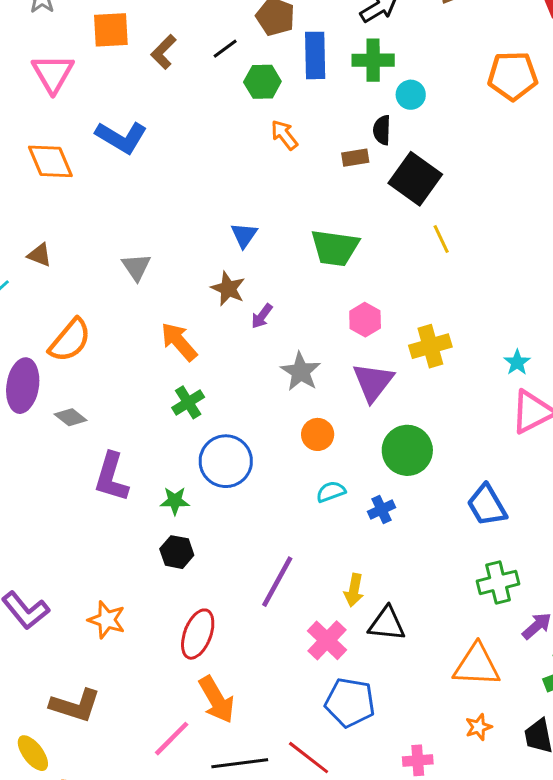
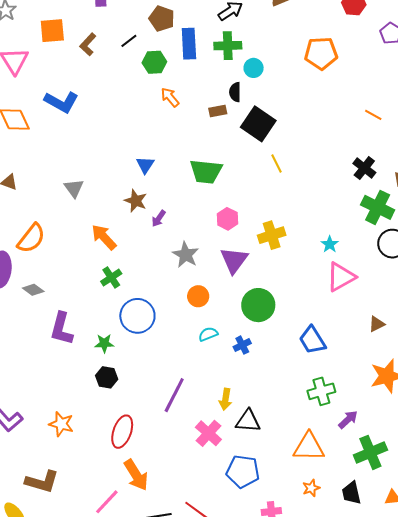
blue pentagon: (350, 702) -> (243, 471), moved

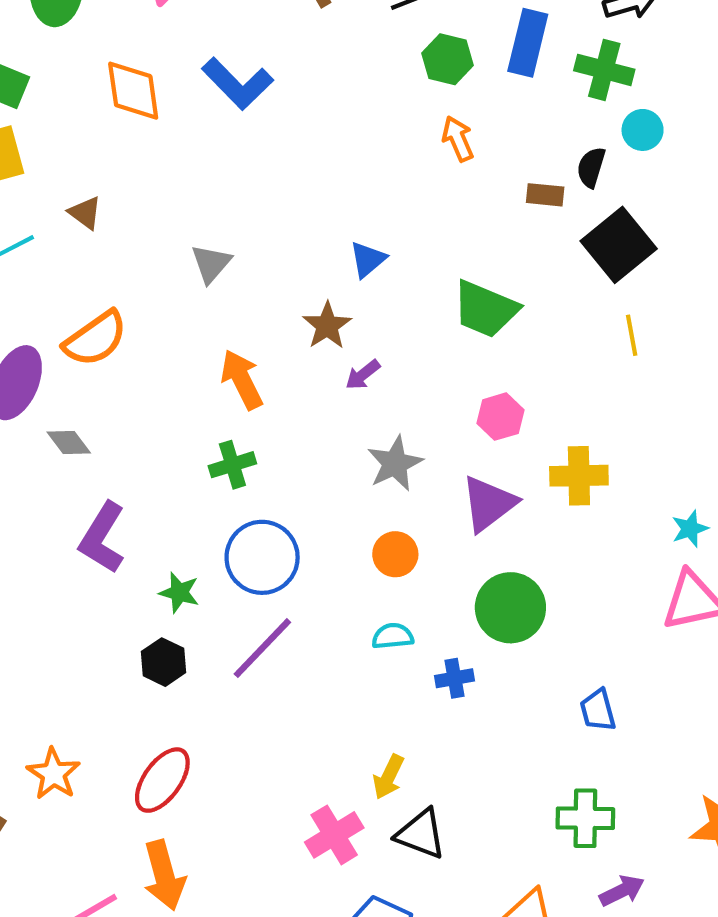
blue trapezoid: (312, 340) -> (598, 710), size x0.7
purple line: (174, 395) -> (262, 648), moved
orange star: (61, 424) -> (54, 774), moved

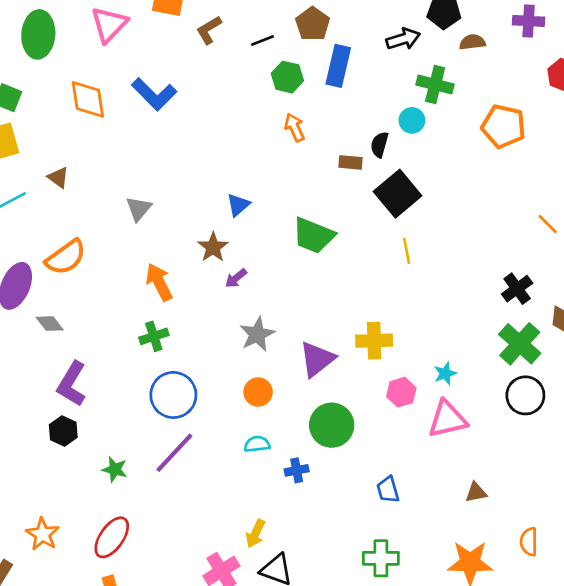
green cross: (604, 70) -> (435, 84), moved
pink hexagon: (500, 417) -> (401, 392), moved
green star: (179, 593) -> (115, 469), moved
black hexagon: (164, 662) -> (63, 431), moved

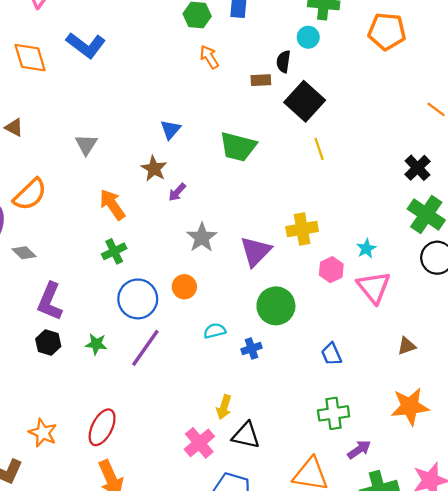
orange circle: (258, 392) -> (184, 287), moved
pink triangle: (447, 419) -> (374, 287), turned -48
green star: (115, 469) -> (96, 344), moved

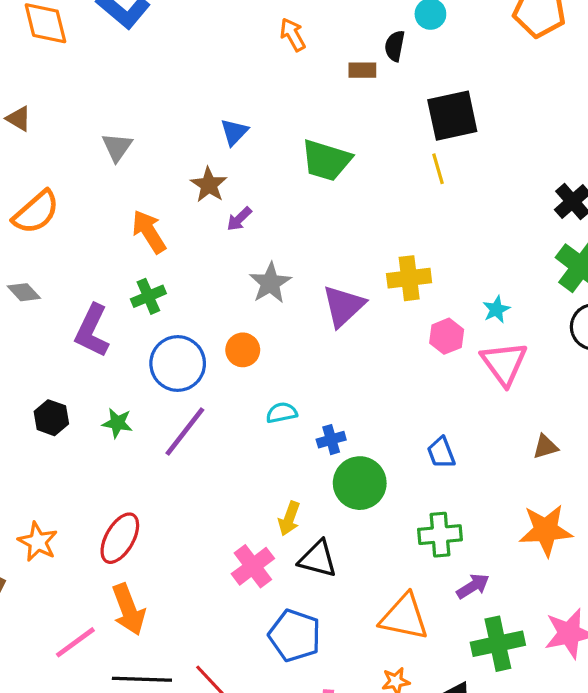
black square: (305, 101) -> (452, 116), moved, turned 33
purple L-shape: (50, 301) -> (92, 331), moved
green circle: (276, 306) -> (360, 483), moved

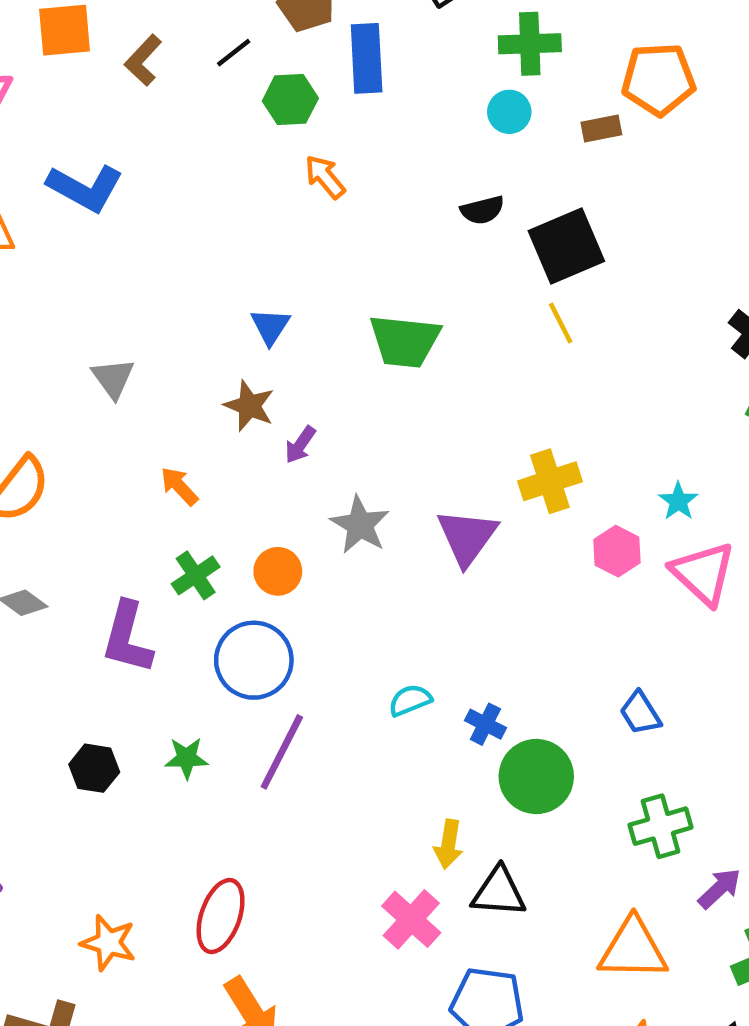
black semicircle: (395, 46) -> (482, 210), moved, turned -104
brown rectangle: (362, 70) -> (601, 129), moved
orange arrow: (149, 232) -> (179, 486), size x0.7
orange circle: (243, 350) -> (278, 571), moved
blue cross: (331, 440) -> (485, 724), turned -36

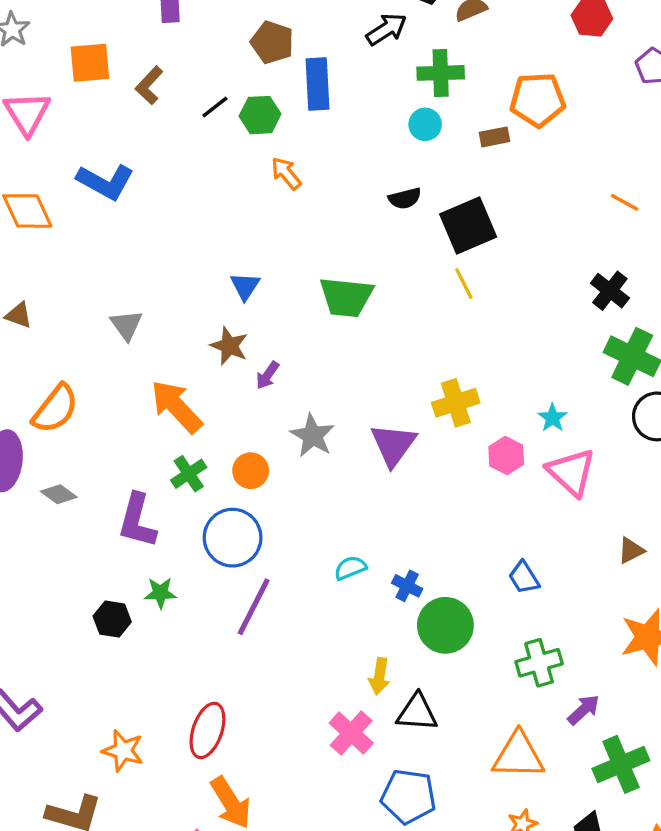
black line: (234, 53) -> (215, 107), moved
orange arrow: (179, 486) -> (176, 407), size x1.8
green star: (187, 758) -> (160, 593), moved

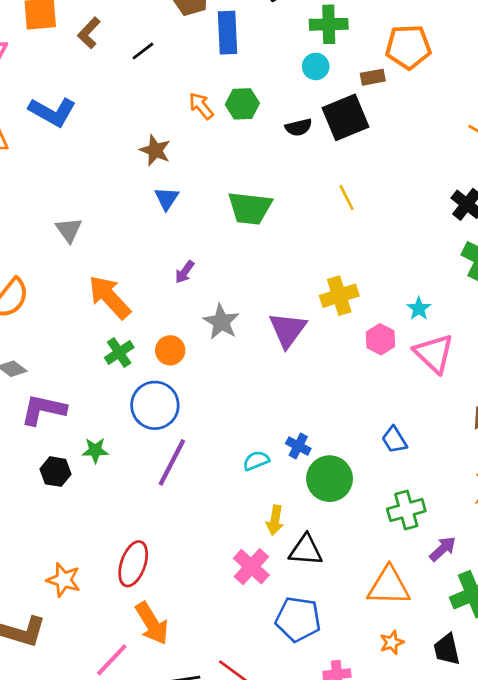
green hexagon: (260, 115) -> (242, 104), moved
black square: (468, 225) -> (346, 117), moved
brown star: (229, 346) -> (155, 150), moved
purple L-shape: (137, 521) -> (43, 410), moved, turned 87
cyan semicircle: (350, 568) -> (256, 461), moved

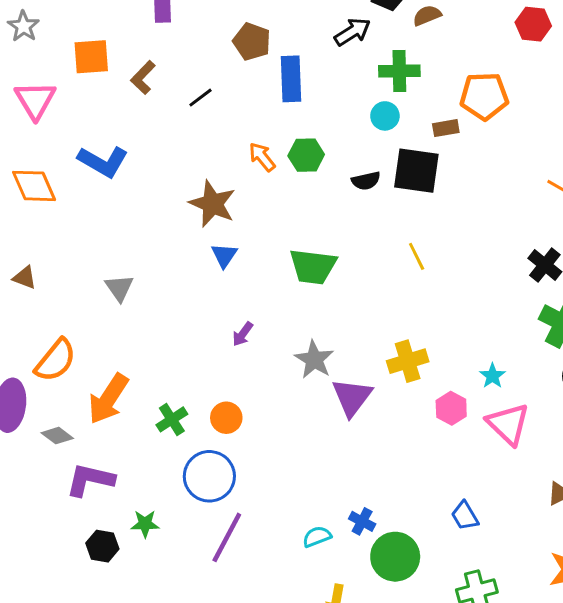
black square: (346, 117) -> (416, 171), turned 30
brown star: (155, 150) -> (212, 204), size x1.4
orange arrow: (109, 297) -> (108, 399), moved, turned -105
gray star: (221, 322) -> (314, 360), moved

